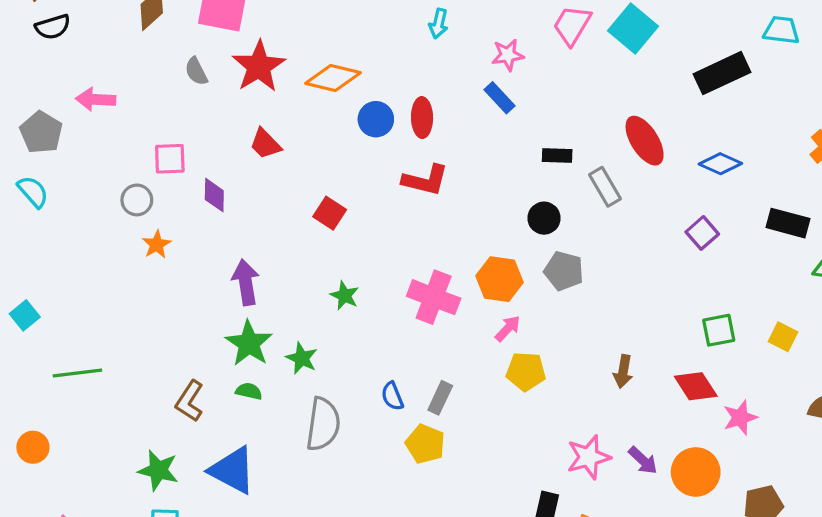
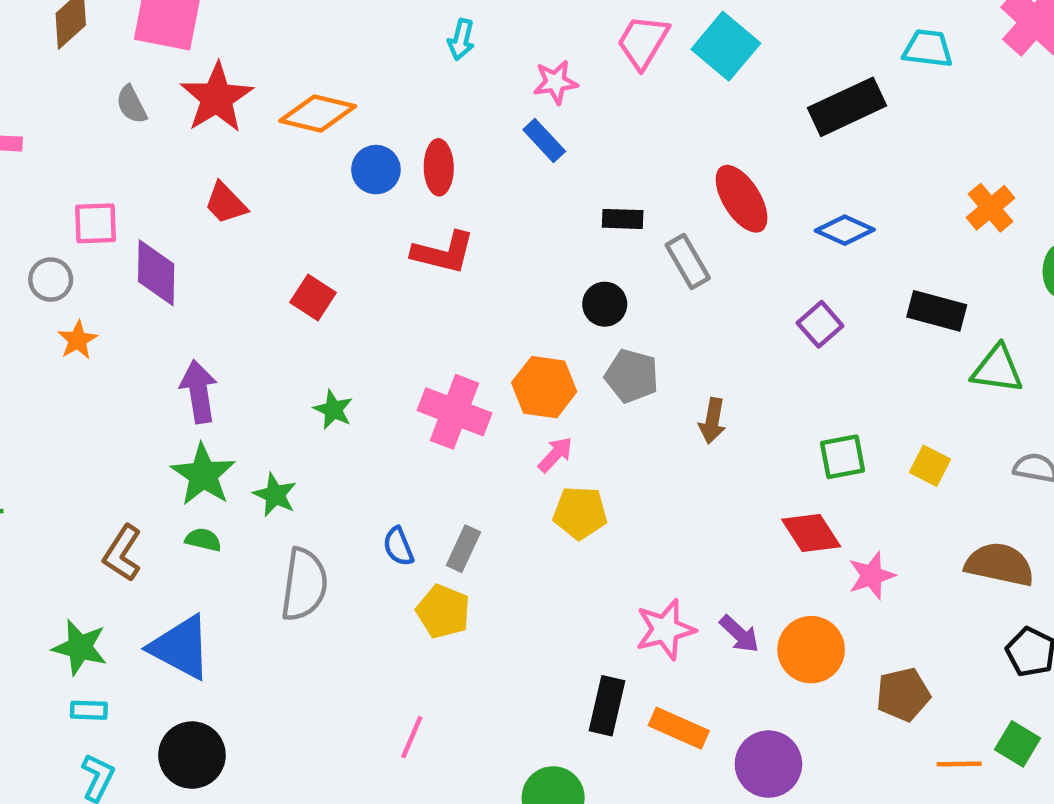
purple diamond: (214, 195) -> (156, 273), size x1.4
brown arrow: (623, 371) -> (712, 421), moved

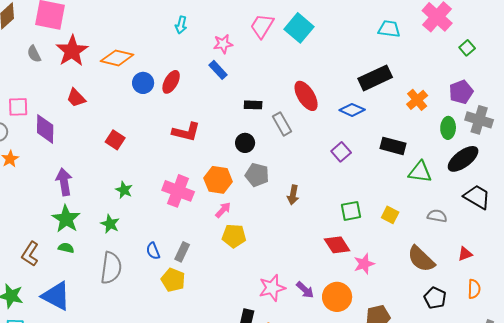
black rectangle: (847, 107) -> (375, 78), moved
red ellipse: (439, 167) -> (171, 82), turned 30
red L-shape: (443, 253) -> (186, 132), moved
green star: (275, 495) -> (110, 224), moved
brown semicircle: (1000, 564) -> (421, 259), turned -148

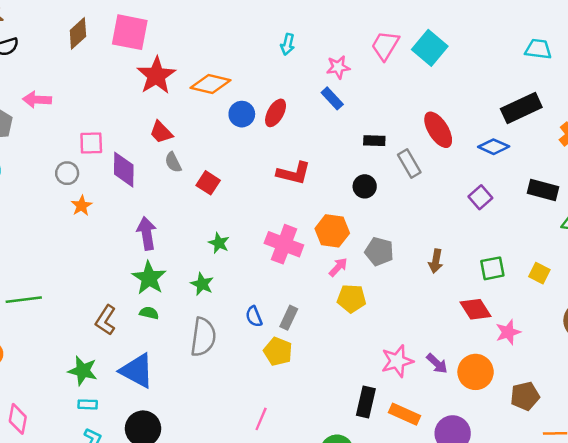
gray semicircle: (34, 54) -> (173, 162), moved
gray pentagon: (257, 175) -> (379, 251), moved
brown arrow: (293, 195) -> (436, 261), moved

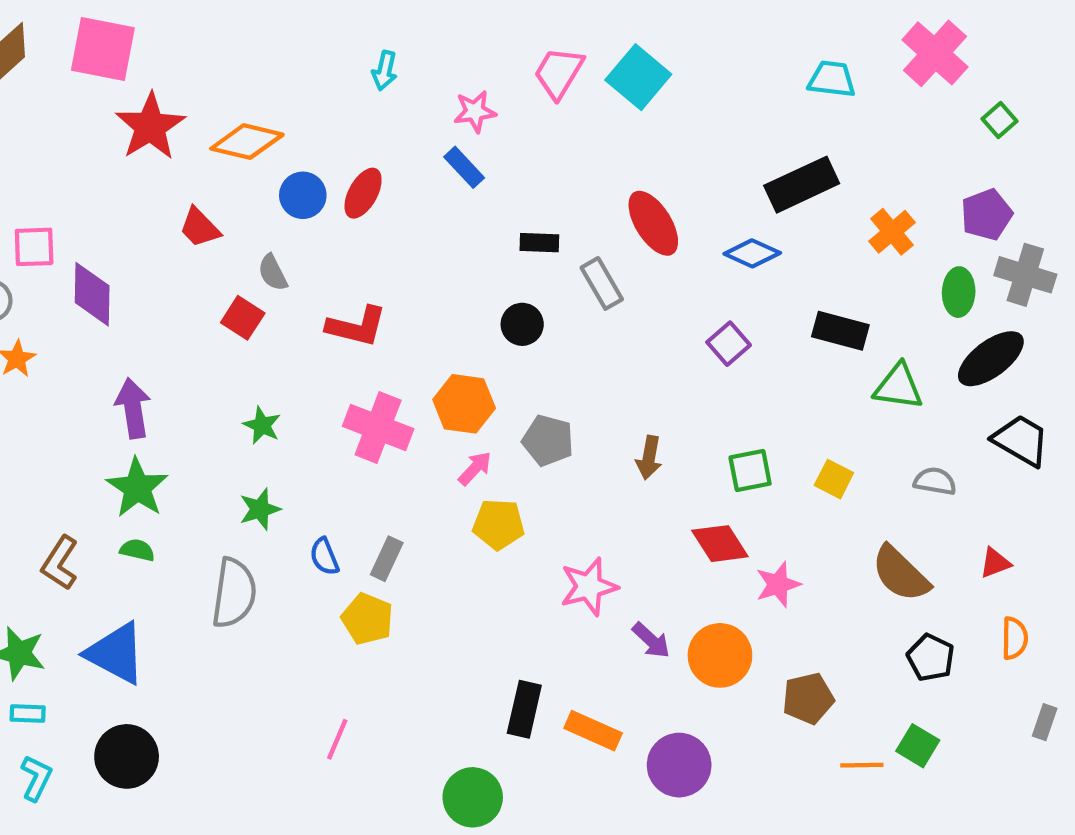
red trapezoid: (161, 132) -> (200, 228), moved
gray semicircle: (173, 162) -> (273, 273), moved
red L-shape: (294, 173) -> (357, 326), moved
green star: (202, 284) -> (260, 509), moved, turned 30
pink star: (397, 361) -> (589, 587), moved

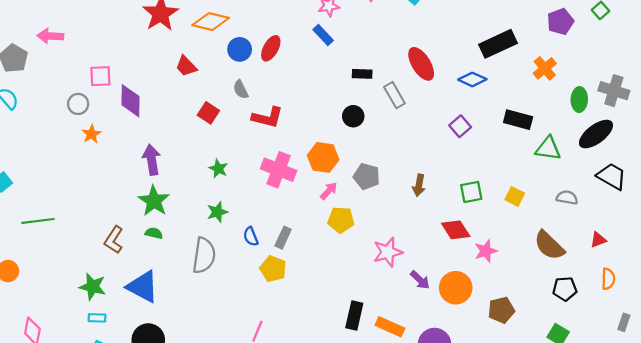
purple pentagon: (987, 215) -> (560, 22), moved
gray semicircle: (273, 273) -> (241, 89), moved
black pentagon: (931, 658) -> (565, 289), turned -30

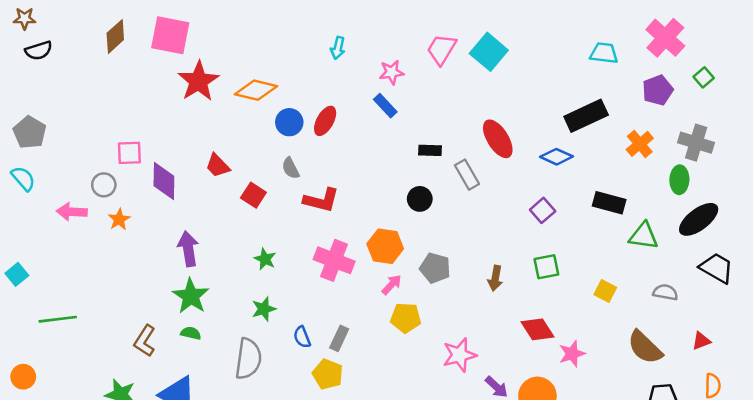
pink arrow: (50, 36) -> (72, 212), moved
red trapezoid: (186, 66) -> (218, 166), moved
gray cross: (614, 91) -> (696, 143), moved
green square: (471, 192) -> (546, 267), moved

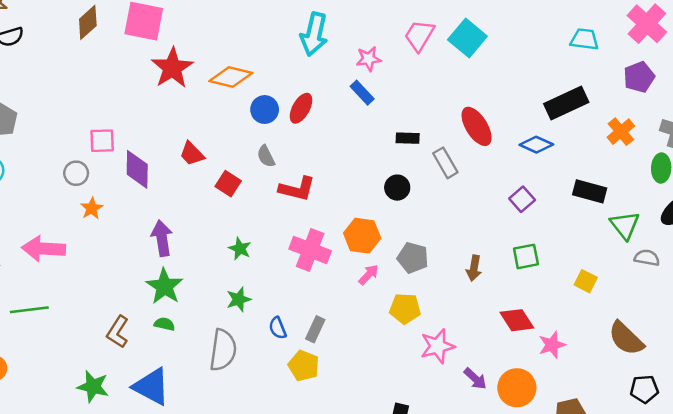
cyan arrow: (338, 48) -> (314, 34), size x1.8
pink arrow: (72, 212) -> (44, 249), moved, size x1.4
green triangle: (644, 236) -> (625, 225), turned 44
gray semicircle: (665, 292) -> (647, 258), moved
yellow pentagon: (406, 318) -> (405, 308), moved

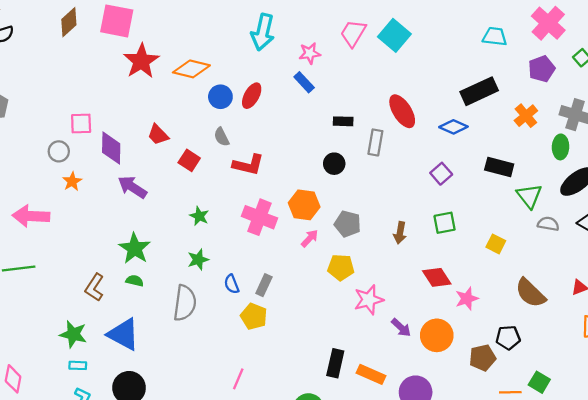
gray rectangle: (445, 163) -> (375, 142), turned 40
purple arrow: (162, 238) -> (132, 187), moved, turned -48
black pentagon: (644, 389) -> (508, 338), moved

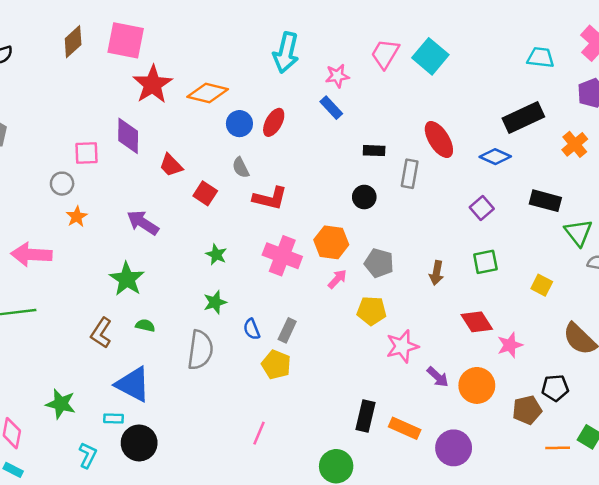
purple diamond: (111, 148) -> (128, 136), moved
green star: (135, 248) -> (127, 279), moved
green star: (73, 334) -> (61, 404), moved
cyan rectangle: (78, 365) -> (113, 419), moved

